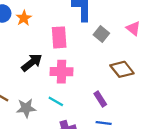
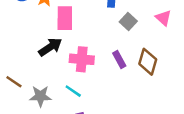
pink rectangle: (59, 37) -> (65, 18), moved
brown diamond: (122, 69) -> (148, 62), turned 50
purple rectangle: (100, 99) -> (119, 60), moved

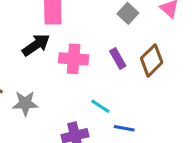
brown diamond: (148, 62) -> (152, 60), turned 30
cyan line: (73, 91) -> (100, 106), moved

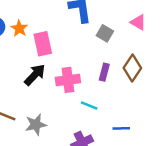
purple rectangle: (118, 59) -> (104, 72), turned 56
cyan line: (100, 106) -> (89, 106), moved

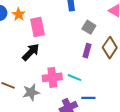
gray square: (105, 33) -> (89, 27), moved
pink cross: (68, 80) -> (52, 77), moved
blue line: (121, 128) -> (88, 98), moved

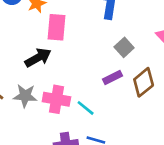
purple rectangle: (87, 51) -> (112, 77), turned 32
gray star: (31, 92) -> (25, 96), moved

